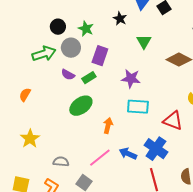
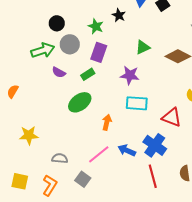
green star: (86, 29) -> (96, 26), moved
green triangle: (144, 42) -> (143, 47), moved, turned 35
purple semicircle: (68, 75) -> (59, 72), moved
orange semicircle: (25, 95) -> (13, 91), moved
yellow star: (30, 139) -> (29, 135), turned 30

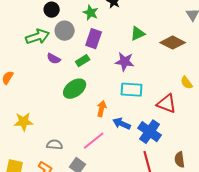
blue arrow: (127, 150) -> (122, 124), moved

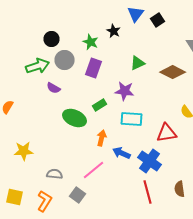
green rectangle: (83, 61) -> (100, 105), moved
green ellipse: (75, 89) -> (74, 118), turned 60
red triangle: (167, 104) -> (166, 133), turned -30

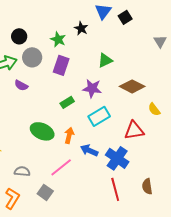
brown diamond: (172, 72) -> (132, 86), moved
green ellipse: (74, 118) -> (42, 131), moved
cyan rectangle: (132, 119) -> (99, 116), turned -35

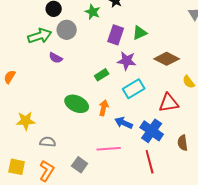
purple rectangle: (61, 65) -> (116, 35), moved
pink line: (61, 167) -> (109, 149), moved, turned 35
gray semicircle: (22, 171) -> (48, 142), moved
brown semicircle: (147, 186) -> (183, 143), moved

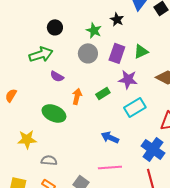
gray circle: (67, 30) -> (88, 53), moved
green ellipse: (77, 104) -> (54, 113), moved
orange arrow: (104, 108) -> (77, 96), moved
blue arrow: (124, 123) -> (110, 137), moved

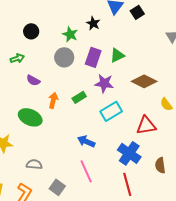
green arrow: (41, 54) -> (17, 58), size x0.6
gray semicircle: (49, 160) -> (34, 164), moved
pink line: (110, 167) -> (86, 171), turned 70

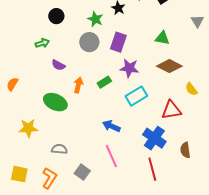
green triangle: (117, 55) -> (162, 38), moved, turned 35

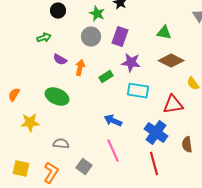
orange semicircle: (12, 84) -> (14, 95), moved
orange arrow: (78, 85) -> (80, 68), moved
cyan rectangle: (136, 96) -> (138, 91), turned 40

